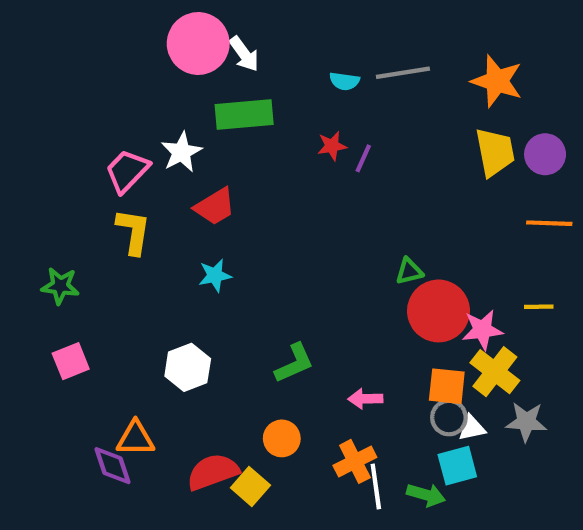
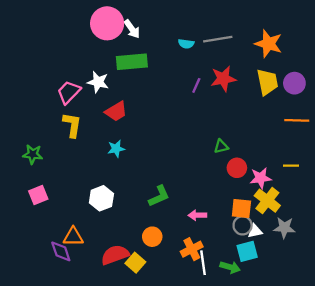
red star: (332, 146) -> (223, 79), moved, size x1.6
white star: (181, 152) -> (98, 82), turned -30
red circle: (438, 311) -> (237, 168), size x0.6

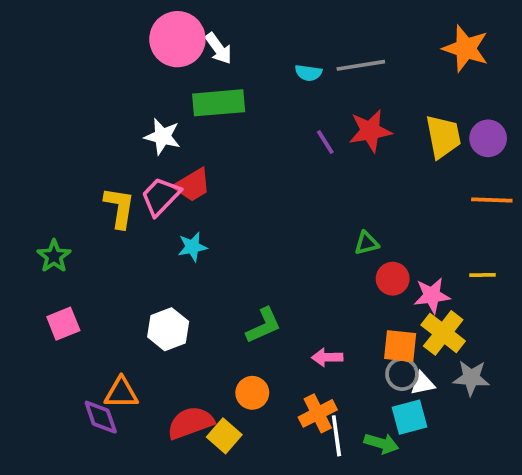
orange star: (268, 44) -> (466, 48), moved
purple line: (196, 85) -> (325, 142), turned -56
pink trapezoid: (69, 92) -> (161, 196), moved
green star: (33, 154) -> (54, 256), turned 30

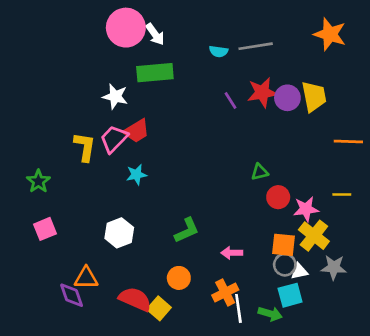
purple circle: (488, 138) -> (287, 98), moved
red semicircle: (191, 423) -> (135, 299), turned 44

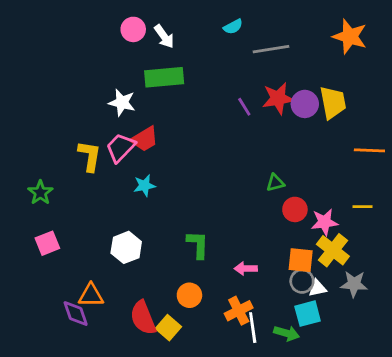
pink circle: (126, 28) -> (133, 29), size x0.6
cyan semicircle: (219, 51) -> (233, 27), moved, turned -36
green L-shape: (187, 230) -> (198, 245), turned -64
red semicircle: (135, 299) -> (143, 318), turned -136

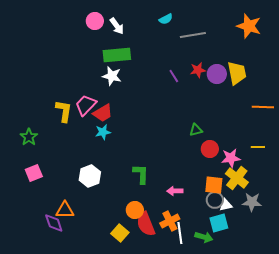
red star: (278, 98) -> (198, 70), size x0.7
white star: (122, 103) -> (112, 76), moved
red trapezoid: (144, 139) -> (103, 113), moved
red semicircle: (143, 318) -> (146, 224), moved

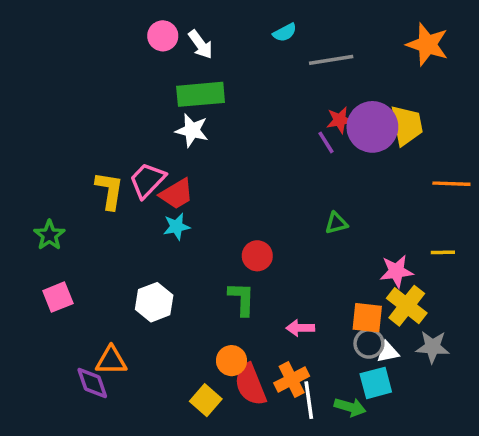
purple circle: (217, 74) -> (372, 127), size x1.5
purple line: (174, 76) -> (326, 142), moved
red circle: (210, 149) -> (257, 256), moved

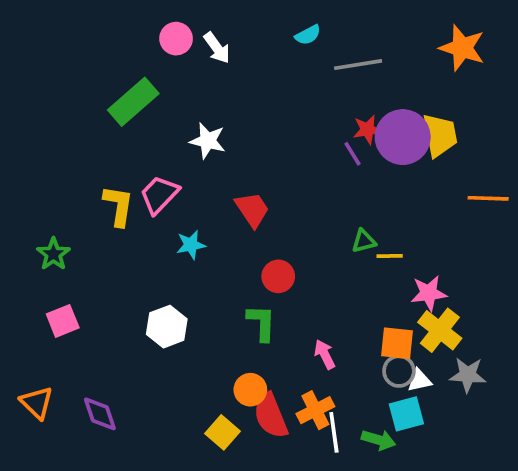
green rectangle: (201, 94) -> (133, 102), moved, turned -36
red trapezoid: (177, 194) -> (252, 209), moved, turned -93
yellow line: (443, 252) -> (390, 256), moved
pink arrow: (300, 328) -> (325, 354), turned 64
orange triangle: (111, 361) -> (37, 403), moved, turned 44

